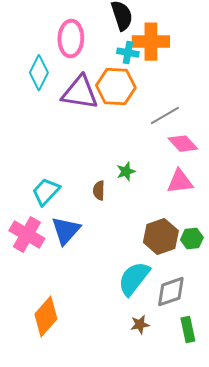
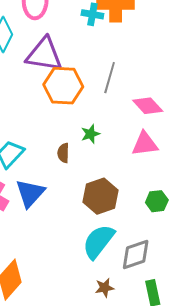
orange hexagon: (116, 87) -> (63, 86), moved
gray line: (165, 116) -> (110, 78), moved, turned -44
brown hexagon: (161, 237) -> (100, 196), moved

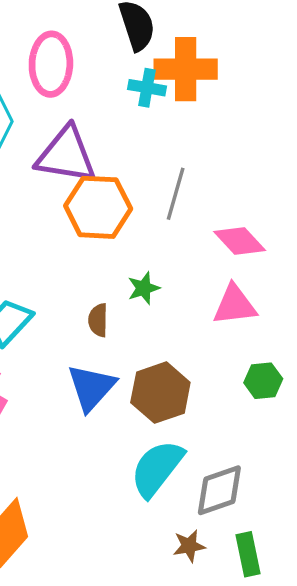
blue triangle: (30, 193) -> (91, 388), moved
green hexagon: (157, 201) -> (263, 381), moved
brown star: (105, 288) -> (189, 546), moved

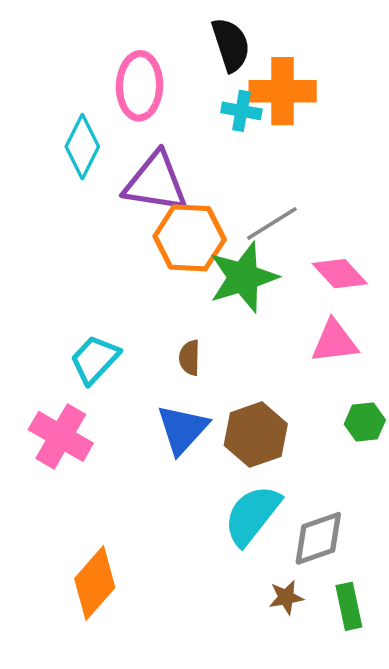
gray line: (176, 194) -> (272, 224), turned 42
green star: (144, 288) -> (243, 277), moved, size x2.0

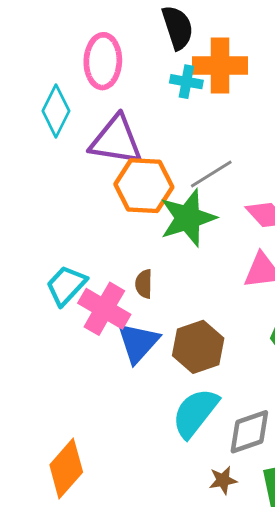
pink cross: (61, 436) -> (104, 309), moved

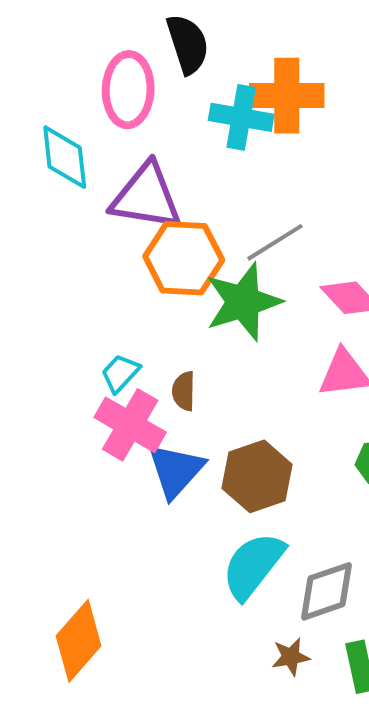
black semicircle: (178, 27) -> (188, 44), moved
cyan cross: (186, 82) -> (241, 117), size x1.4
cyan diamond: (56, 111) -> (65, 157), turned -33
cyan trapezoid: (66, 285) -> (120, 373), moved, size x0.7

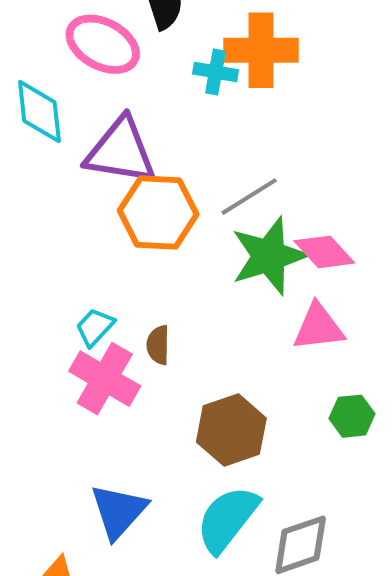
pink ellipse: (128, 90) -> (103, 44), turned -64
cyan cross: (241, 117) -> (216, 72), size x0.7
green star: (243, 302) -> (269, 256), moved
blue triangle: (176, 470) -> (119, 511), moved

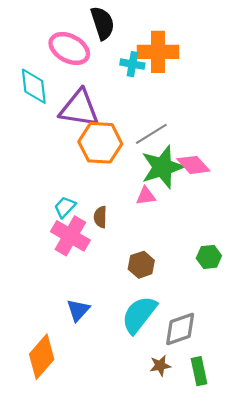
pink triangle: (318, 327) -> (146, 196), moved, size x0.7
brown hexagon: (231, 430) -> (141, 265), size x0.7
blue triangle: (119, 511) -> (78, 310), size x0.7

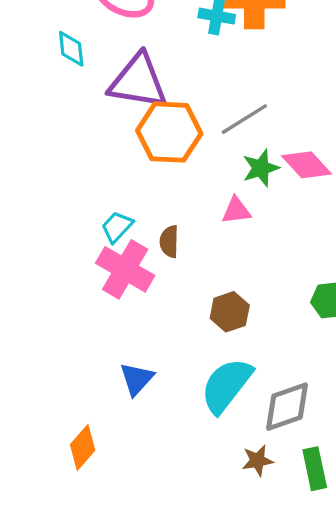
cyan diamond: (34, 86) -> (71, 49), size x0.7
green star: (162, 167) -> (261, 168), size x0.6
orange diamond: (42, 357) -> (83, 447), size x0.7

